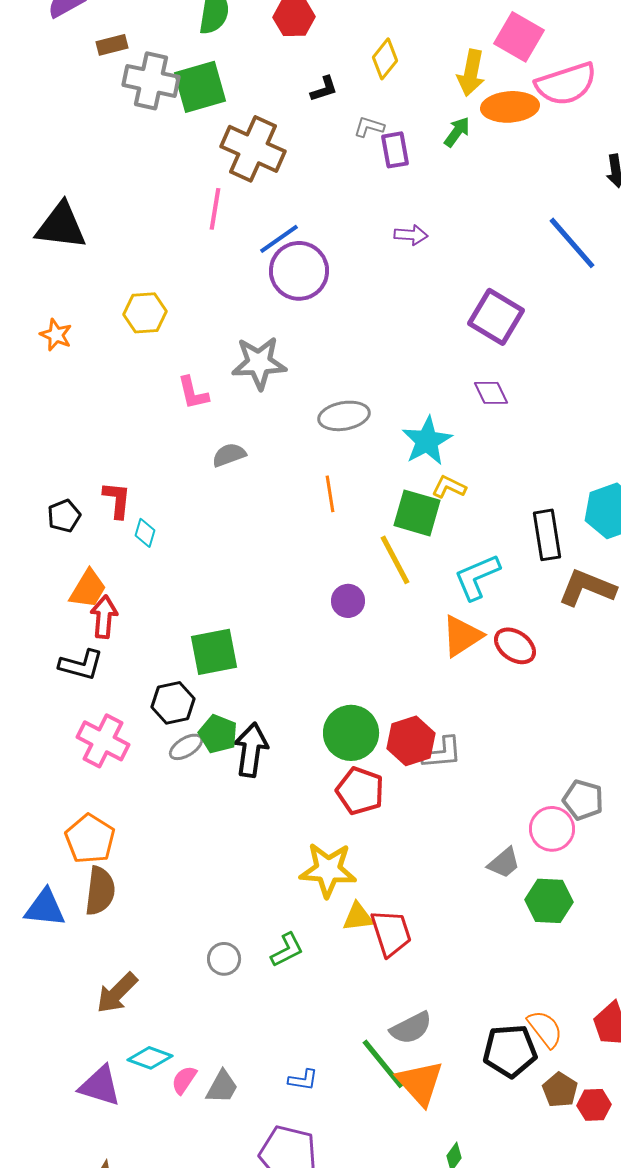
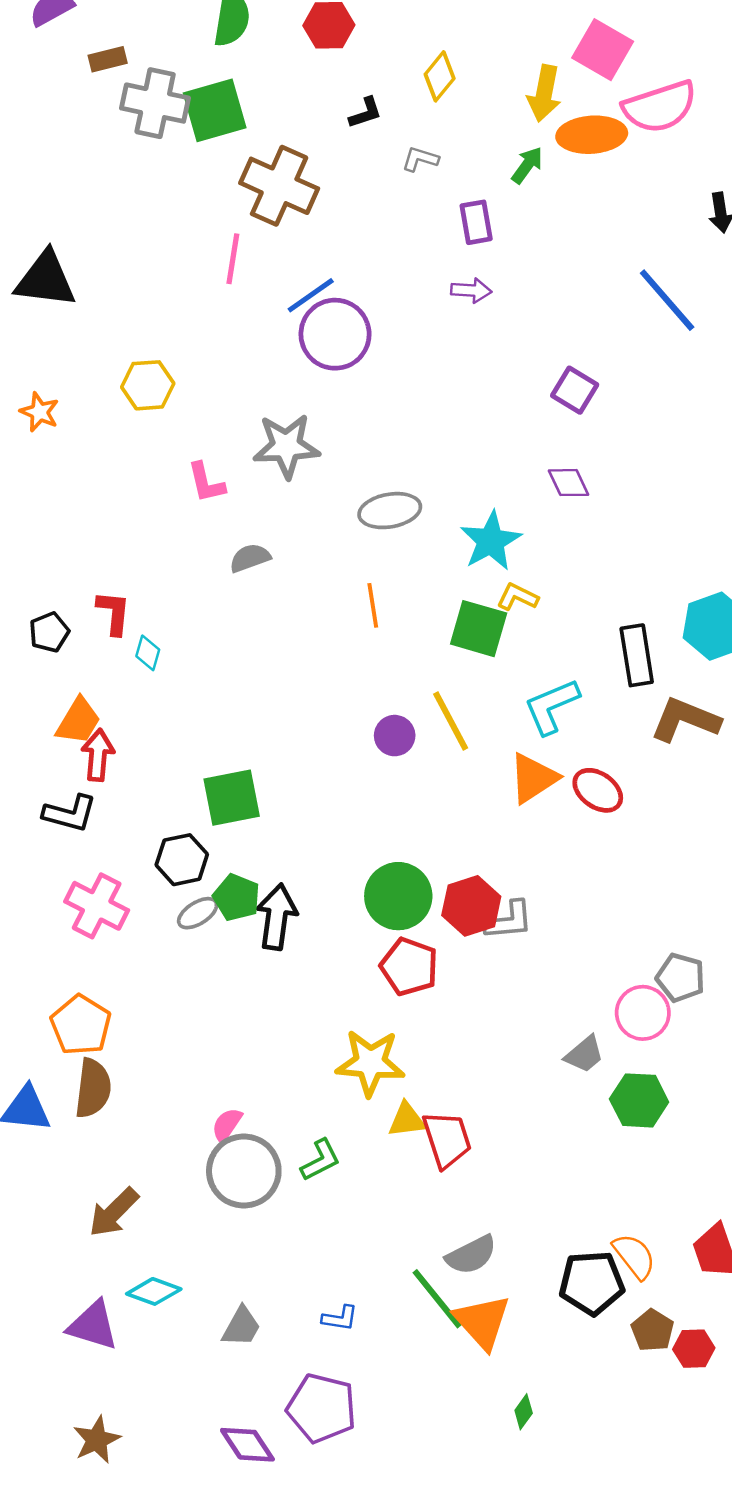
purple rectangle: (395, 150) -> (476, 222), moved
purple square: (496, 317) -> (575, 390), size x0.7
yellow line: (395, 560) -> (451, 721), moved
gray circle: (224, 959) -> (244, 1171), size x1.8
pink semicircle: (184, 1080) -> (227, 1125), moved

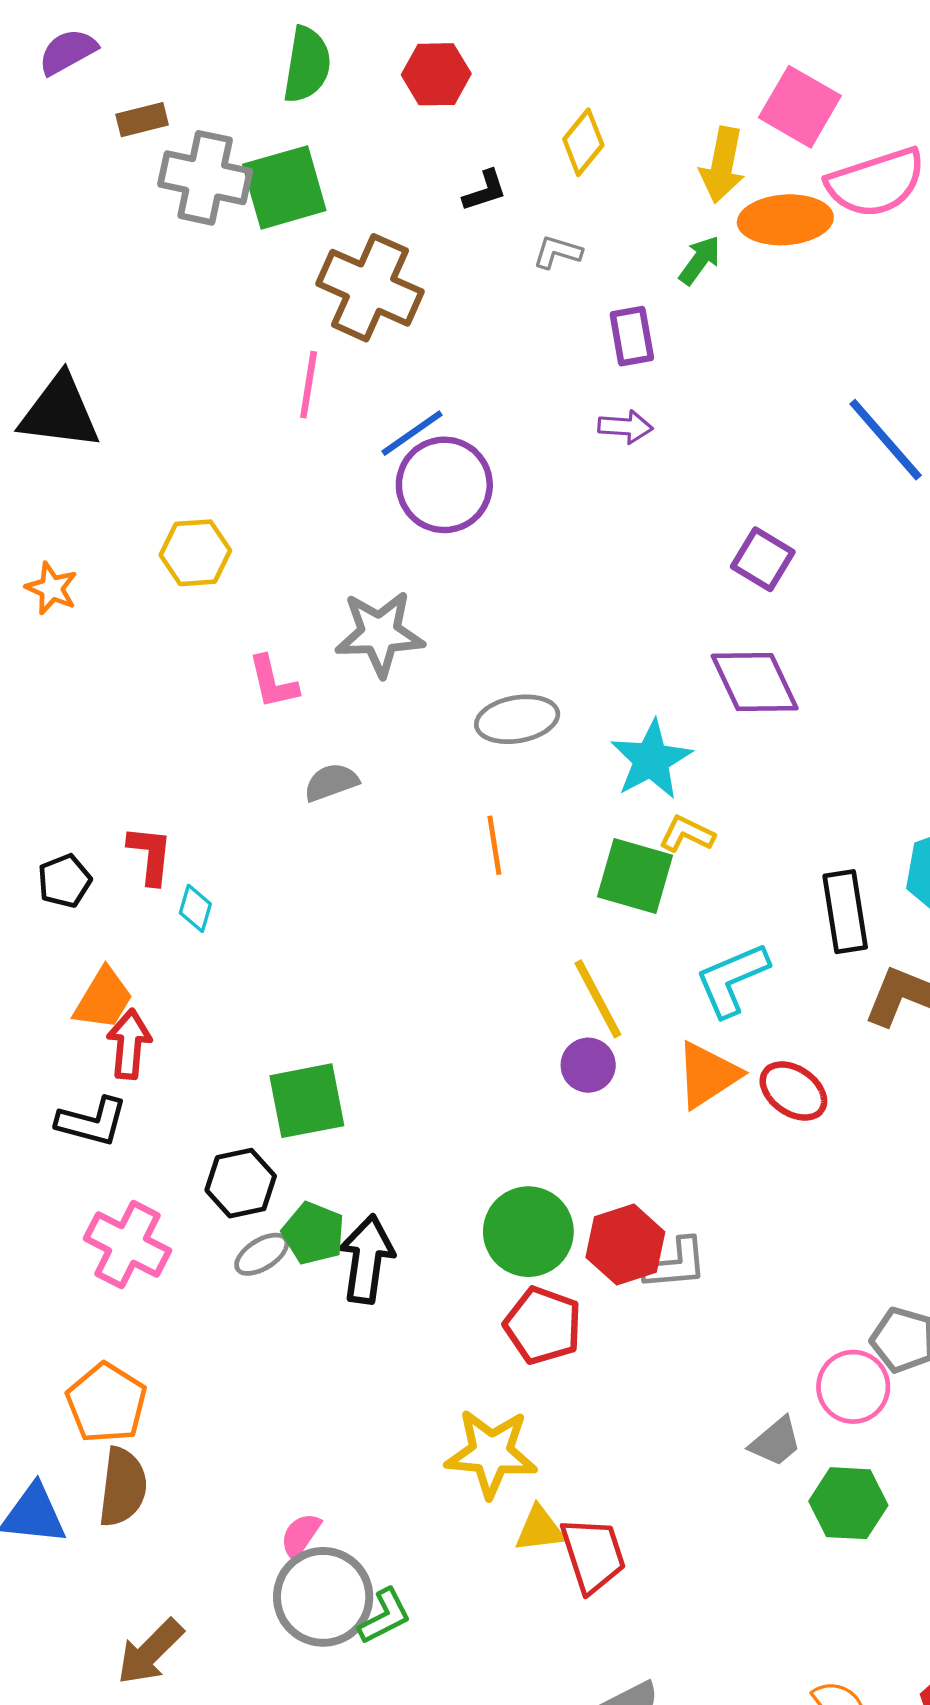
purple diamond: (569, 483) -> (755, 682), size x1.6
purple circle: (395, 736) -> (588, 1065), moved
green L-shape: (320, 1160) -> (385, 1616), moved

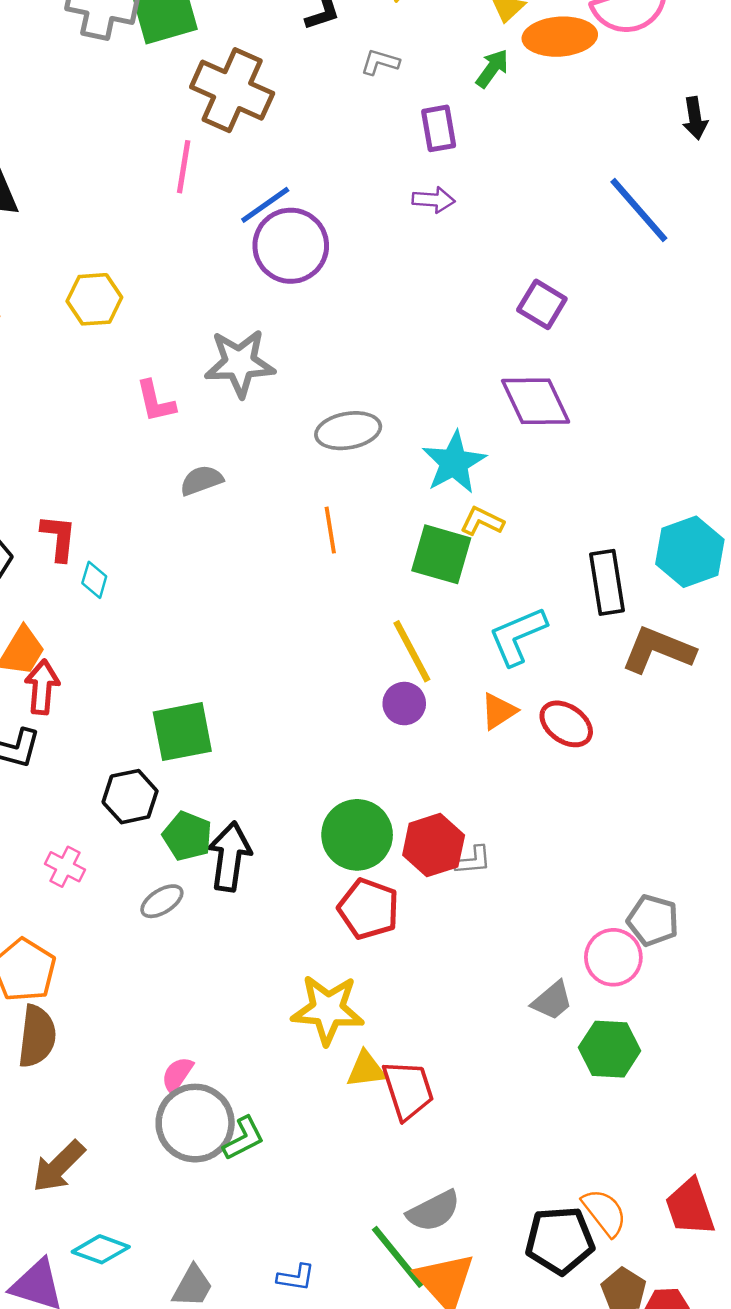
orange triangle: (708, 1075) -> (499, 711), size x0.7
pink cross: (128, 1245) -> (65, 867), moved, size x0.6
gray ellipse: (262, 1254) -> (162, 901), moved
gray L-shape: (675, 1264) -> (473, 860), size x0.7

